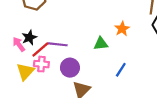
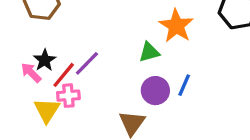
orange star: (122, 29) -> (176, 26), size x1.5
purple line: (58, 44) -> (87, 63), turned -42
purple circle: (70, 68) -> (155, 91), moved

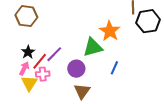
green triangle: (149, 52) -> (93, 47), size x1.5
pink arrow: (31, 73) -> (24, 68), moved, turned 72
purple circle: (155, 91) -> (76, 69), moved

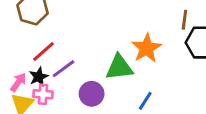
black star: (28, 52) -> (39, 77), moved
red line: (40, 61) -> (44, 51), moved

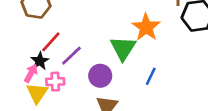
green triangle: (119, 67) -> (123, 48), turned -44
black star: (39, 77) -> (40, 61), moved

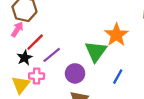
pink arrow: (31, 73) -> (17, 29), moved

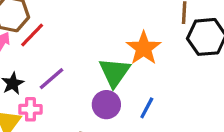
red line: (35, 42) -> (32, 35), moved
purple circle: (75, 73) -> (106, 105), moved

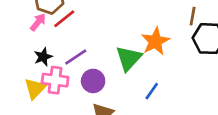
purple circle: (106, 105) -> (93, 81), moved
pink cross: (30, 109) -> (55, 80), size x1.4

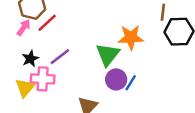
orange star: (155, 41) -> (131, 37), turned 30
purple circle: (93, 81) -> (116, 79), moved

